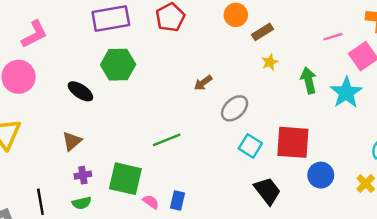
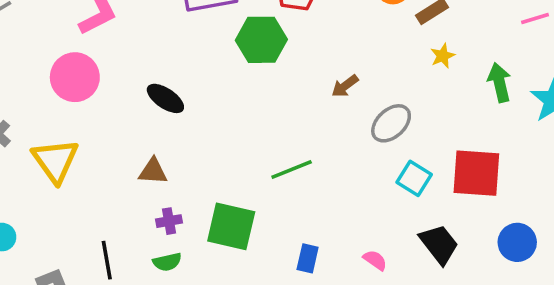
green hexagon: (118, 65) -> (261, 40), moved
brown triangle: (72, 141) -> (153, 171), turned 45
blue circle: (321, 175) -> (517, 242), moved
pink semicircle: (151, 202) -> (375, 260), moved

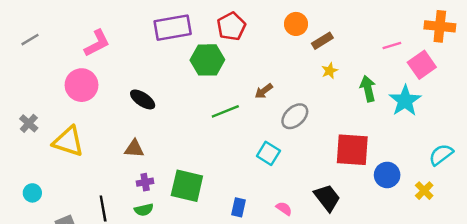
yellow triangle: (55, 161) -> (68, 141), turned -36
green line: (292, 170) -> (225, 111), moved
cyan square: (414, 178) -> (268, 153), moved
blue circle: (517, 242) -> (387, 175), moved

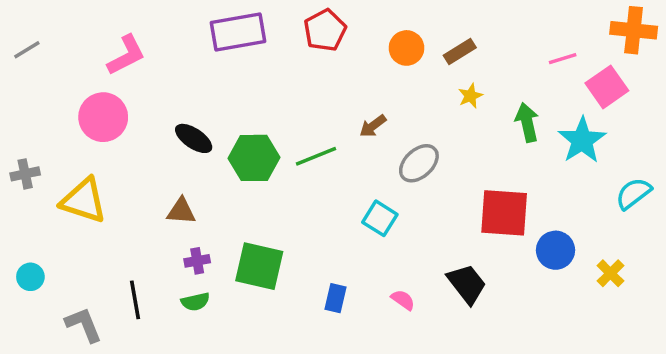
orange circle: (296, 24) -> (406, 48), moved
green hexagon: (207, 60) -> (254, 158), moved
gray cross: (29, 123) -> (25, 174), turned 36
cyan semicircle: (441, 155) -> (634, 193), moved

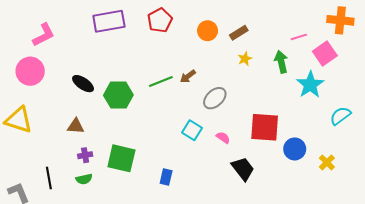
green arrow: (527, 122) -> (281, 62), moved
green line: (316, 156) -> (161, 82), moved
pink semicircle: (403, 300) -> (223, 138), moved

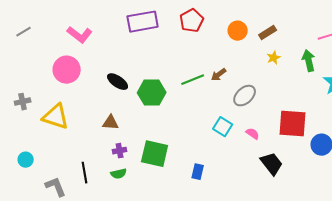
pink L-shape: (44, 35) -> (80, 35), turned 65

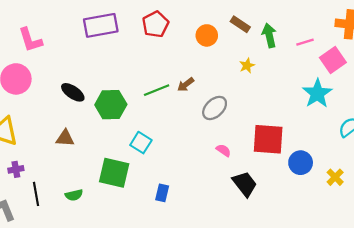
brown rectangle: (268, 33) -> (240, 24), moved, turned 66
pink L-shape: (80, 35) -> (30, 40), turned 35
green arrow: (309, 61) -> (269, 35), moved
cyan square: (223, 127) -> (141, 143), moved
purple cross: (120, 151) -> (16, 169), moved

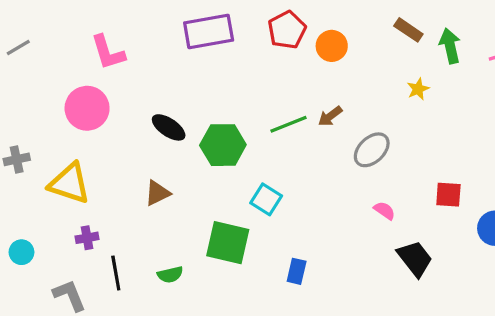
orange circle: (207, 35) -> (332, 46), moved
brown triangle: (65, 138) -> (157, 193), turned -30
red square: (268, 139) -> (448, 195), size x0.6

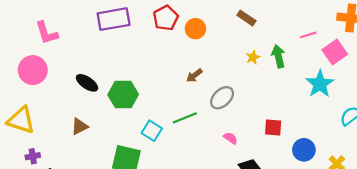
green arrow: (450, 46) -> (278, 56), moved
green line: (289, 124) -> (185, 118), moved

